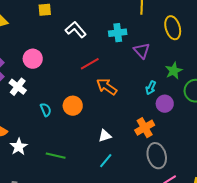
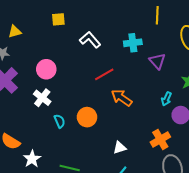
white cross: (18, 87) -> (42, 98), moved

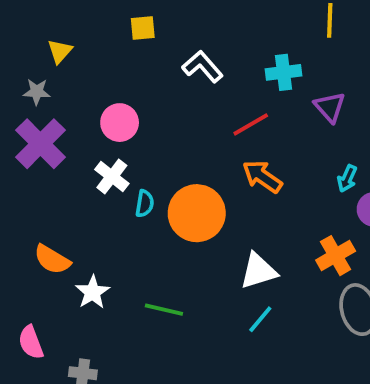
yellow triangle: (15, 32) -> (60, 51), turned -32
red line: (104, 74) -> (251, 124), moved
orange circle: (87, 117) -> (197, 213), size x1.5
cyan semicircle: (60, 121) -> (145, 204), moved, turned 32
white triangle: (120, 148) -> (258, 271), size x1.5

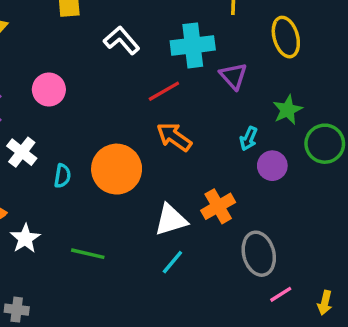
cyan cross: (283, 72) -> (193, 45), size x1.4
white cross: (112, 177) -> (22, 152), moved
cyan semicircle: (145, 204) -> (62, 176), moved
orange cross: (336, 256) -> (218, 206), moved

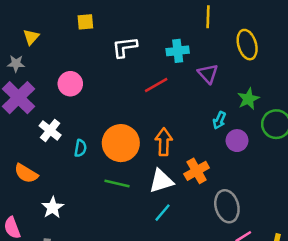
white L-shape: (122, 40) -> (125, 47), turned -56
cyan cross: (193, 45) -> (178, 51), size x0.7
orange arrow: (174, 137) -> (164, 142), moved, turned 56
white star: (25, 238) -> (53, 208), moved
green line: (88, 254) -> (117, 184), moved

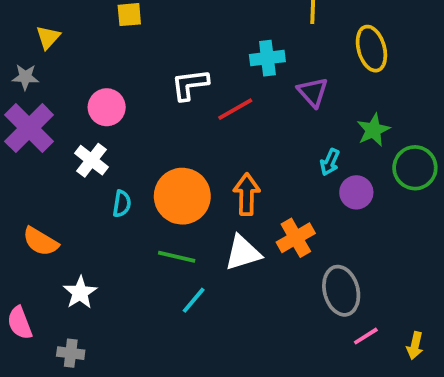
white L-shape: (125, 47) -> (190, 85), moved
white cross: (50, 130) -> (92, 160), moved
cyan line: (162, 213) -> (194, 300), moved

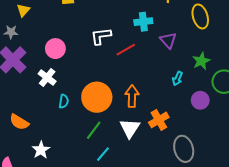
purple circle: (356, 192) -> (200, 100), moved
white triangle: (243, 253) -> (130, 128), turned -40
green line: (177, 257) -> (94, 130), turned -66

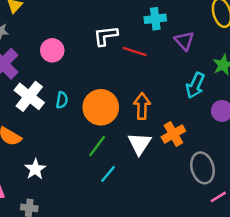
red line: (126, 50) -> (135, 52), turned 48
white cross: (47, 78) -> (29, 96), moved, size x1.4
cyan arrow: (177, 79) -> (195, 85), size x1.5
cyan semicircle: (64, 101) -> (62, 100), moved

